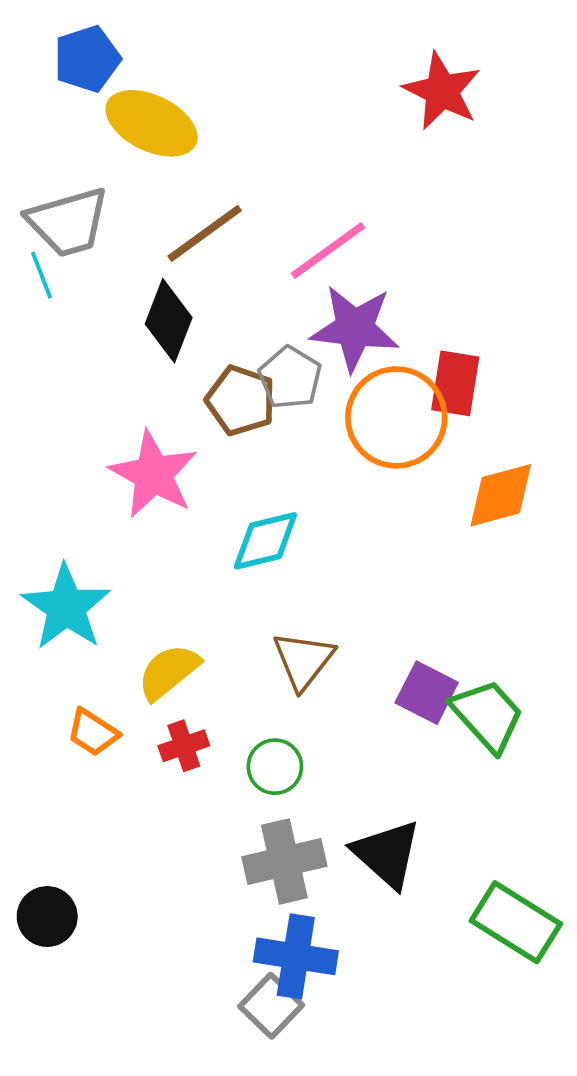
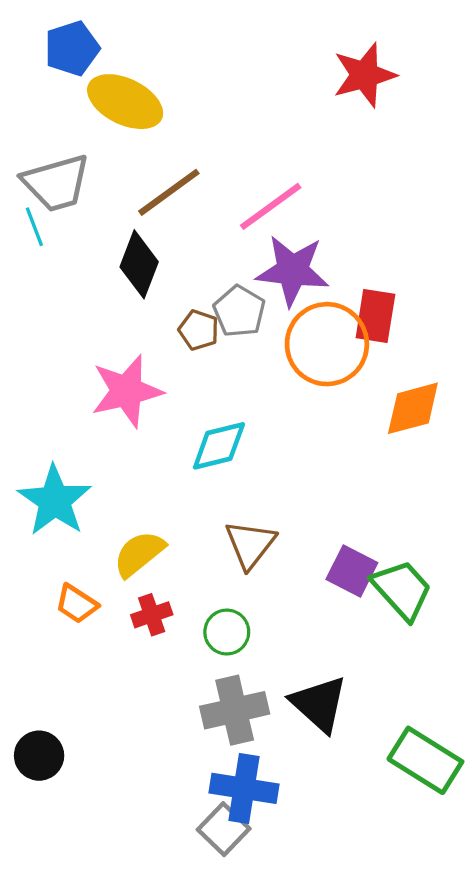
red star: (442, 91) -> (364, 75), turned 30
brown pentagon: (241, 400) -> (199, 330), size x0.7
pink star: (153, 474) -> (127, 391), turned 30

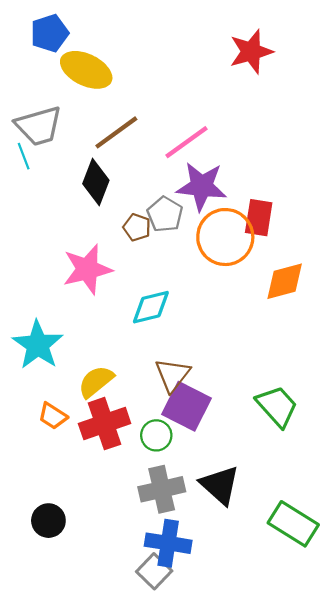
purple square: (352, 571) -> (186, 406), moved, size x1.4
red cross: (152, 615) -> (105, 424), size x1.8
black circle: (39, 756) -> (48, 521), moved

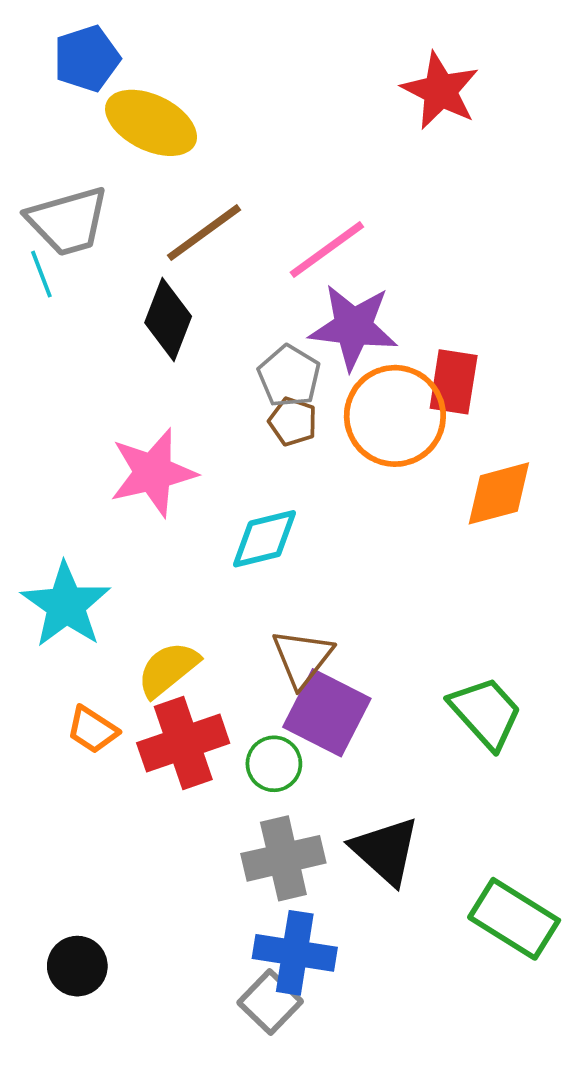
red star: (251, 52) -> (440, 91), turned -30
brown pentagon: (137, 227) -> (293, 422), moved
black circle: (48, 521) -> (77, 966), moved

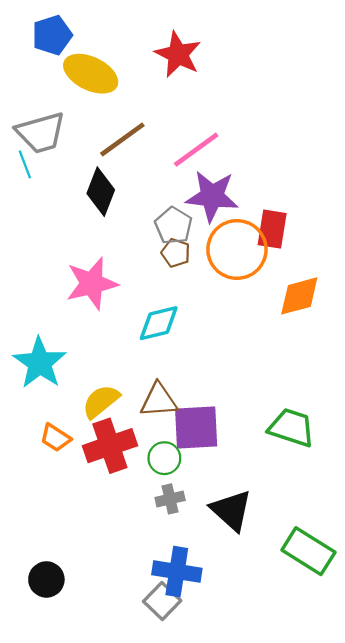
red star: (440, 91) -> (178, 54), moved
brown triangle: (302, 658) -> (159, 400), moved, turned 48
purple square: (327, 713) -> (196, 428), turned -30
green trapezoid: (486, 713) -> (291, 428), turned -30
gray cross: (283, 858) -> (170, 499), moved, size x0.6

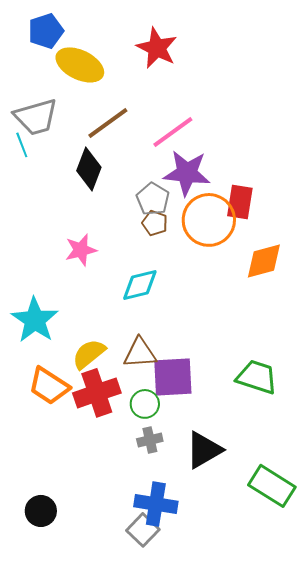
pink star: (92, 283) -> (81, 250), size x0.7
orange trapezoid: (55, 438) -> (49, 386), size x1.5
black triangle: (231, 510) -> (204, 450), turned 48

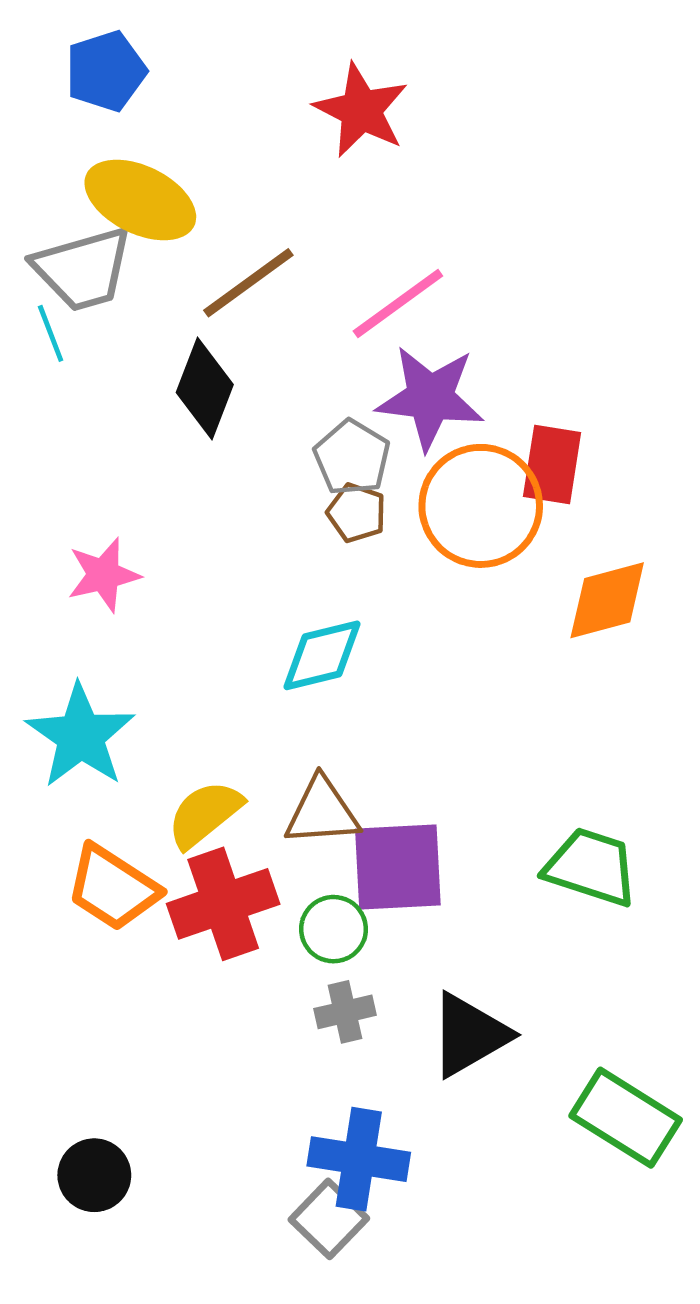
yellow ellipse: (80, 65) -> (140, 200), moved
pink star: (81, 250) -> (103, 575), moved

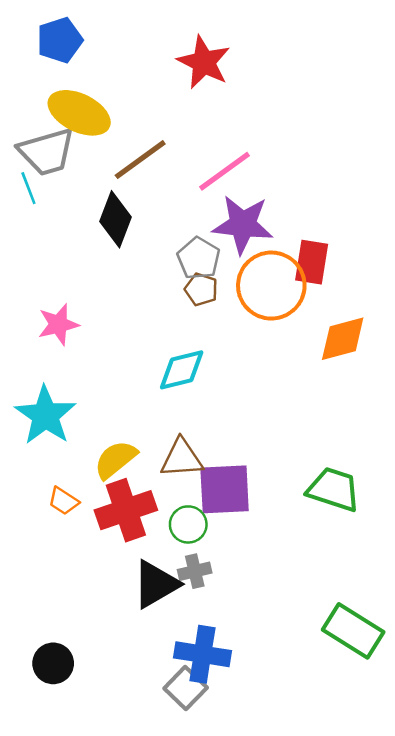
orange trapezoid: (113, 888) -> (64, 501), size x0.6
black triangle: (469, 1035) -> (156, 584), moved

